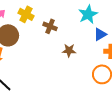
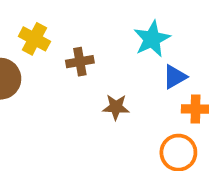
brown cross: (50, 26) -> (80, 62), turned -32

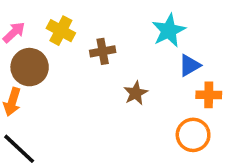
brown star: (116, 107) -> (136, 93), turned -30

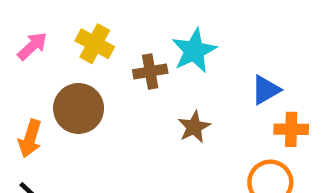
cyan star: (169, 31) -> (194, 51), moved
brown circle: (30, 67) -> (79, 108), moved

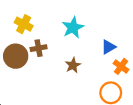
brown cross: (150, 72) -> (39, 48), moved
orange cross: (291, 129) -> (121, 66), turned 35

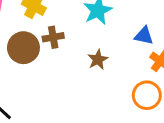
blue triangle: (108, 47) -> (144, 36), turned 42

